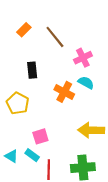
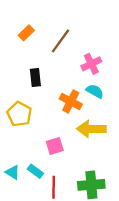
brown line: (55, 37) -> (61, 41), turned 75
yellow arrow: (91, 130) -> (91, 129), moved
pink square: (40, 136) -> (55, 146), moved

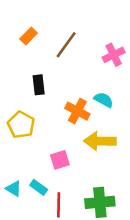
pink cross: (91, 64) -> (114, 55), moved

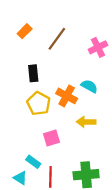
yellow pentagon: (21, 125) -> (39, 103), moved
yellow arrow: (100, 141) -> (86, 122), size x0.7
cyan triangle: (14, 189) -> (20, 178), moved

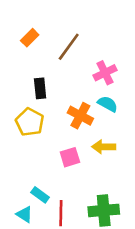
pink cross: (98, 47) -> (105, 73), moved
yellow pentagon: (39, 103) -> (30, 122), moved
pink square: (52, 138) -> (70, 157), moved

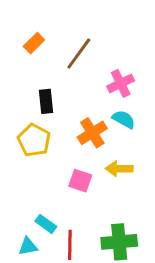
orange cross: (80, 116) -> (92, 133), turned 30
pink square: (70, 157) -> (80, 181), turned 36
cyan triangle: (24, 214) -> (28, 246), turned -42

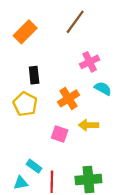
orange rectangle: (34, 43) -> (25, 32), size x1.5
brown line: (79, 54) -> (75, 22), moved
cyan semicircle: (124, 119) -> (103, 88), moved

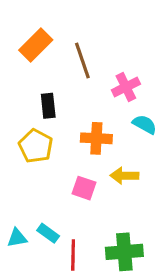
brown line: (75, 22) -> (82, 61), moved, turned -55
orange cross: (68, 98) -> (96, 138), turned 35
cyan triangle: (21, 183) -> (17, 238), moved

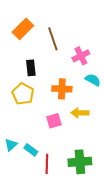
pink square: (84, 188) -> (54, 121), turned -35
cyan triangle: (17, 238) -> (11, 145), moved, turned -32

